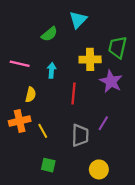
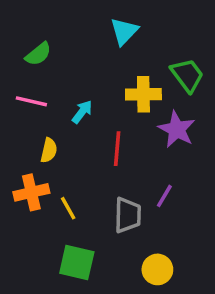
green semicircle: (49, 34) -> (38, 54), moved
green trapezoid: (118, 47) -> (187, 75), turned 130
cyan arrow: (52, 70) -> (82, 112), turned 32
green square: (48, 165) -> (77, 262), size x1.5

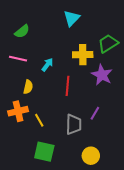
green trapezoid: (187, 75) -> (108, 43), turned -85

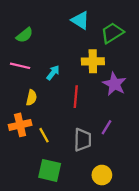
cyan triangle: (72, 18) -> (80, 20), turned -42
green trapezoid: (108, 43) -> (112, 33), moved

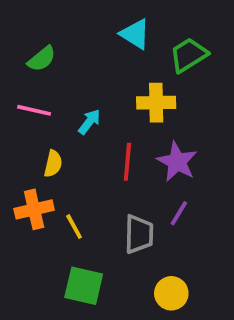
purple star: (114, 84) -> (177, 162), moved

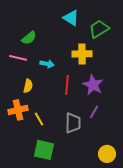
green semicircle: (42, 59) -> (29, 38), moved
cyan arrow: (89, 122) -> (47, 64), turned 64
yellow circle: (171, 293) -> (107, 154), moved

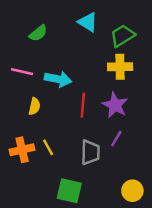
green semicircle: (29, 38) -> (38, 33), moved
yellow cross: (82, 54) -> (120, 67), moved
cyan arrow: (47, 64) -> (58, 79), size x1.5
orange cross: (18, 110) -> (22, 150), moved
green square: (44, 150) -> (69, 191), moved

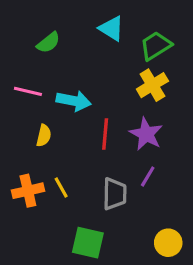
yellow cross: (120, 67) -> (152, 85), turned -30

